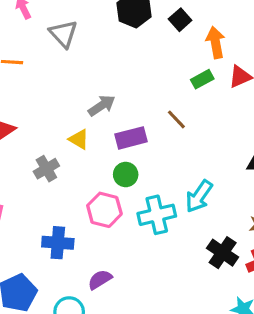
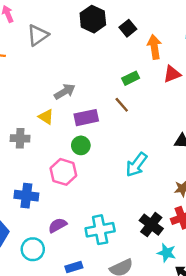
gray triangle: (63, 34) -> (38, 35), turned 35
green rectangle: (202, 79) -> (131, 78), moved
gray cross: (46, 169) -> (20, 138), turned 30
cyan cross: (157, 215) -> (100, 230), moved
black cross: (223, 253) -> (151, 225), moved

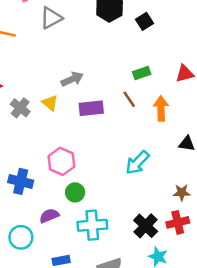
orange arrow: (154, 47) -> (161, 109), moved
gray cross: (20, 138) -> (20, 108), moved, turned 30
green circle: (81, 145) -> (75, 192), moved

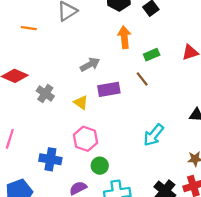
yellow triangle: (50, 103) -> (81, 102), moved
orange arrow: (161, 109) -> (124, 37), moved

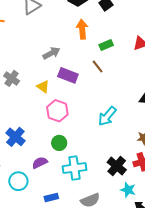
purple rectangle: (109, 89) -> (68, 75), turned 30
pink hexagon: (86, 139) -> (57, 111), moved
blue cross: (50, 159) -> (15, 137), turned 30

